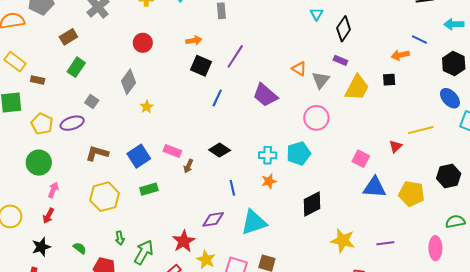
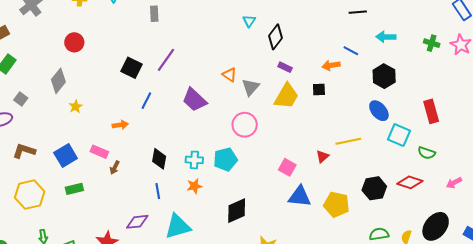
orange arrow: (194, 40) -> (120, 125), moved
purple rectangle: (340, 60) -> (285, 67), moved
black diamond: (220, 150) -> (159, 159), moved, turned 65

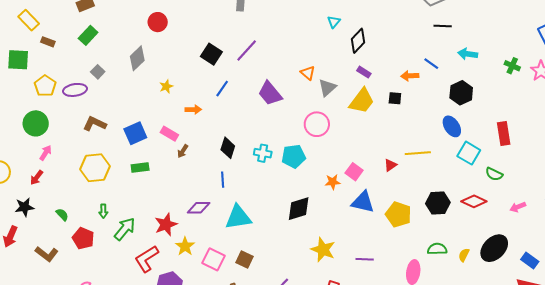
yellow star: (76, 107) -> (166, 86), moved
orange star: (194, 186) -> (333, 182), moved

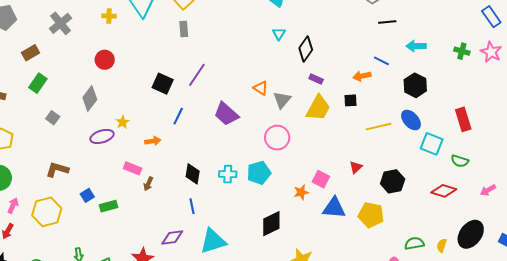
purple ellipse: (75, 90) -> (102, 136), moved
blue square: (135, 133) -> (87, 195), moved, size x0.6
yellow line: (418, 153) -> (379, 127), moved
yellow hexagon: (95, 168) -> (47, 212), moved
black hexagon: (438, 203) -> (393, 181), moved

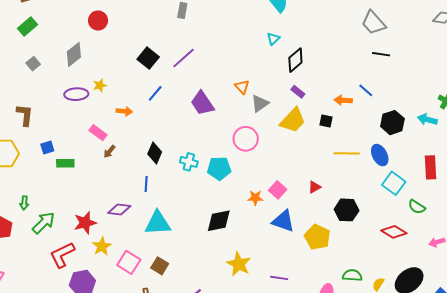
cyan arrow: (416, 46) -> (427, 119), moved
brown L-shape: (57, 170) -> (25, 115), turned 65

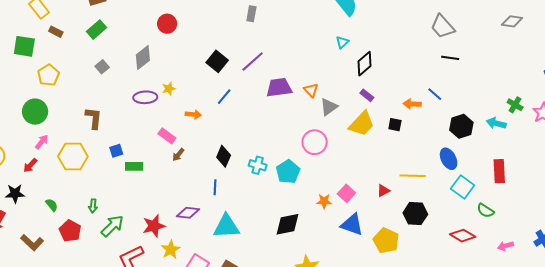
purple trapezoid: (202, 103) -> (279, 88), moved, turned 116
yellow line: (347, 153) -> (413, 176), moved
cyan pentagon: (219, 168) -> (288, 172), turned -30

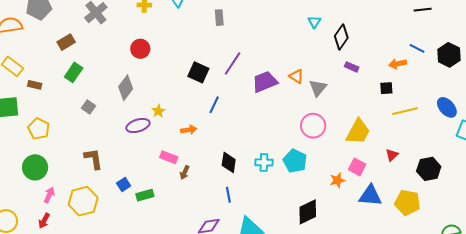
yellow trapezoid: (362, 124) -> (358, 132), moved
black hexagon: (461, 126) -> (449, 55), moved
yellow line: (413, 176) -> (405, 111), moved

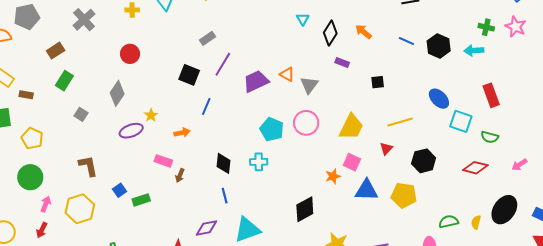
gray rectangle: (219, 18) -> (208, 38), moved, turned 63
orange arrow: (398, 64) -> (363, 32), moved, turned 54
yellow line: (405, 111) -> (400, 122), moved
cyan pentagon: (295, 161) -> (272, 129), moved

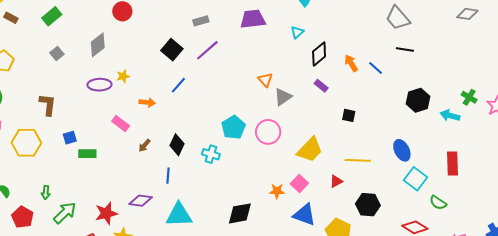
blue line: (406, 41) -> (376, 68), moved
purple trapezoid: (256, 81) -> (253, 19), moved
brown arrow: (180, 176) -> (144, 146), moved

